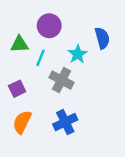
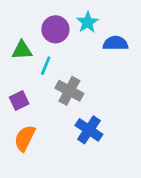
blue semicircle: (102, 38) -> (115, 43), turned -75
cyan star: (78, 54) -> (88, 22), moved
blue cross: (65, 122) -> (89, 130), moved, turned -30

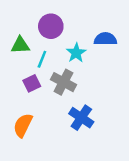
cyan star: (88, 22) -> (76, 53), moved
purple square: (19, 101) -> (32, 83), moved

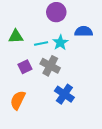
purple circle: (51, 26) -> (56, 12), moved
cyan line: (42, 59) -> (41, 44), moved, turned 56

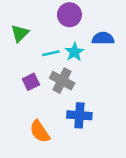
green triangle: (16, 36) -> (20, 33), moved, turned -42
blue cross: (64, 94) -> (79, 115), turned -30
orange semicircle: (18, 100) -> (40, 131), moved, turned -60

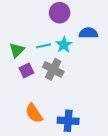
green triangle: (20, 33) -> (17, 50), moved
blue cross: (79, 115) -> (68, 121), moved

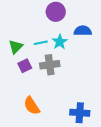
gray cross: (53, 69) -> (50, 65), turned -36
blue cross: (68, 121) -> (80, 113), moved

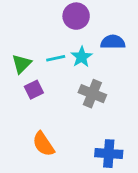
gray cross: (50, 65) -> (92, 94), moved, turned 30

